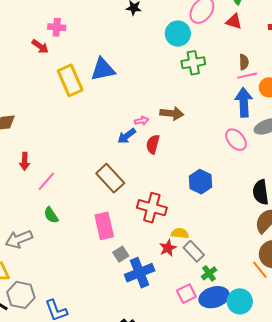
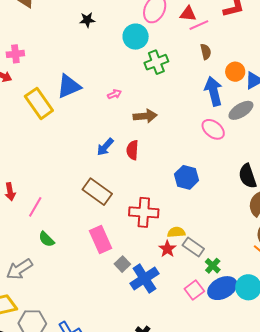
pink line: (247, 76) -> (199, 25), moved
pink arrow: (142, 121) -> (114, 94), moved

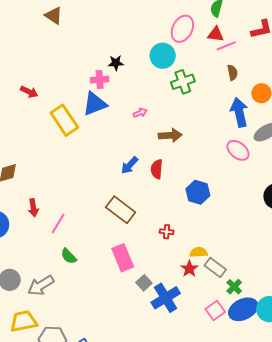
black star: (87, 20) -> (116, 63), moved
pink cross: (15, 54) -> (100, 80), moved
blue hexagon: (186, 177) -> (198, 192), moved
red cross: (144, 212) -> (167, 232), size x0.5

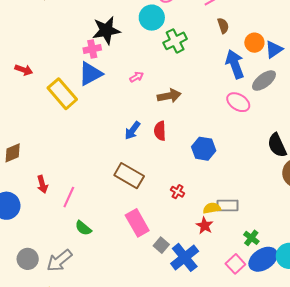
black star: (116, 63) -> (106, 30), size x1.8
red cross: (167, 232) -> (177, 192), turned 32
gray rectangle: (215, 268) -> (228, 205), moved, turned -30

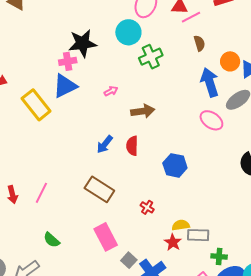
pink line: (69, 197) -> (41, 193), moved
gray rectangle: (228, 205) -> (198, 235), moved
green cross: (251, 238) -> (219, 257), turned -35

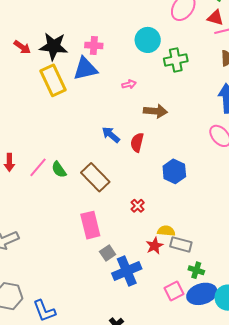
cyan circle: (128, 32) -> (148, 40), moved
black star: (82, 43) -> (54, 46), moved
blue arrow: (105, 144) -> (111, 135), turned 78
green semicircle: (52, 240) -> (59, 170), moved

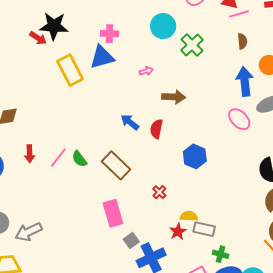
black star: (54, 46) -> (54, 26), moved
green cross: (176, 60) -> (192, 45), turned -30

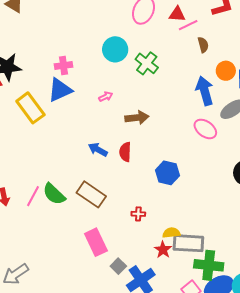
brown semicircle: (242, 41) -> (203, 45), moved
green semicircle: (79, 159) -> (54, 194), size x1.4
red cross: (159, 192) -> (138, 214), turned -32
gray rectangle: (204, 229) -> (188, 243), size x1.4
green cross: (221, 254) -> (209, 265), size x1.8

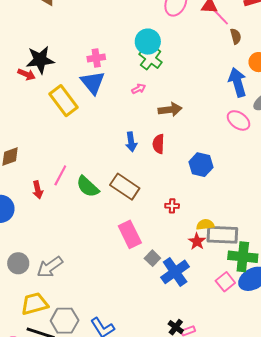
pink line: (188, 25) -> (221, 17), turned 72
green cross: (147, 63) -> (151, 58), moved
blue triangle: (60, 90) -> (93, 82), turned -44
blue arrow: (98, 150) -> (131, 142), turned -126
pink line: (33, 196) -> (60, 175), moved

